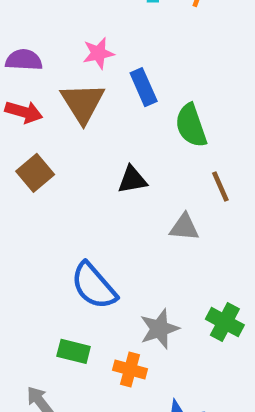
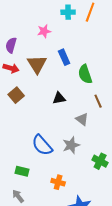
pink star: (98, 53) -> (44, 31), moved
purple semicircle: (24, 60) -> (11, 45), turned -77
gray triangle: (184, 227) -> (82, 119), turned 32
gray star: (159, 329) -> (71, 145), moved
green rectangle: (74, 351) -> (22, 171), moved

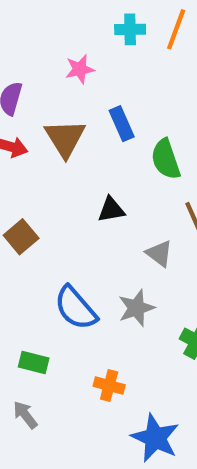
brown square: (16, 95) -> (21, 237), moved

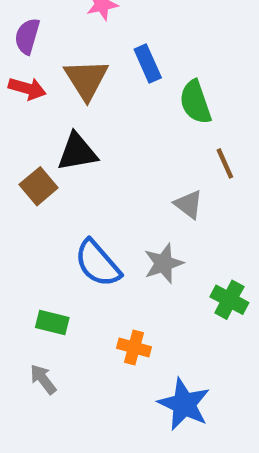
black triangle: (111, 210) -> (77, 152), moved, size x1.4

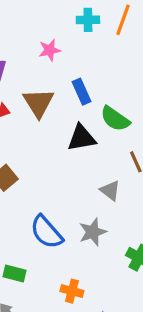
green semicircle: (195, 102) -> (115, 119), turned -36
black triangle: (77, 152) -> (82, 138), moved

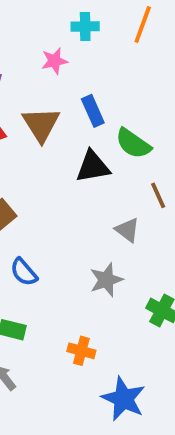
cyan cross: (88, 20) -> (85, 26), moved
blue semicircle: (46, 232) -> (24, 272), moved, size x0.7

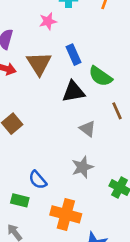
gray triangle: (127, 230) -> (88, 129), moved
blue semicircle: (24, 272) -> (38, 180), moved
orange cross: (81, 351) -> (66, 214), size x1.6

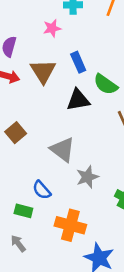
gray triangle: (88, 129) -> (63, 150), moved, size x1.5

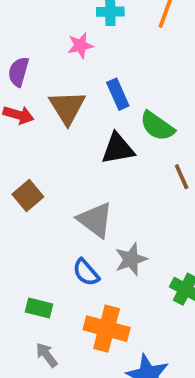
blue semicircle: (42, 190) -> (86, 272), moved
gray arrow: (18, 243) -> (47, 355), moved

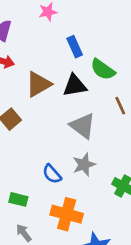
brown triangle: (67, 107) -> (38, 84), moved, turned 32
gray triangle: (95, 220) -> (83, 126), moved

